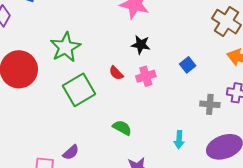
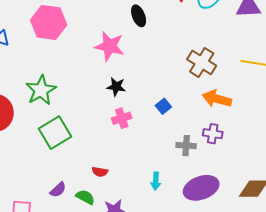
red semicircle: (116, 73) -> (100, 172), moved, turned -35
green semicircle: (122, 128) -> (85, 197), moved
purple semicircle: (71, 152) -> (58, 190), moved

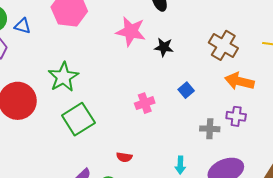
black star: (116, 87) -> (164, 47), moved

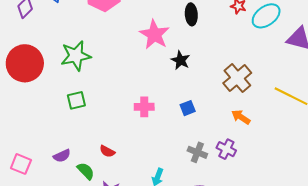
orange arrow: (239, 81) -> (241, 117), size x0.7
green square: (78, 119) -> (76, 100), size x0.6

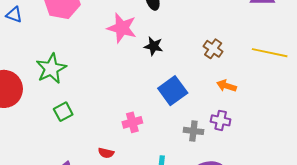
brown cross: (237, 78) -> (213, 49), size x0.7
pink cross: (144, 107) -> (132, 122), moved
blue square: (188, 108) -> (173, 91), size x1.8

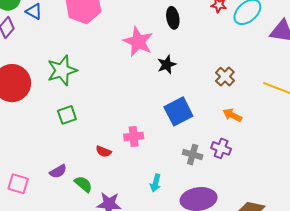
black star: (154, 46) -> (167, 65), turned 30
red semicircle: (106, 153) -> (104, 151), moved

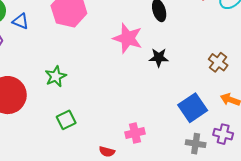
black star: (167, 65) -> (159, 58), turned 30
green star: (62, 70) -> (56, 76), size x0.7
blue square: (178, 111) -> (193, 108), moved

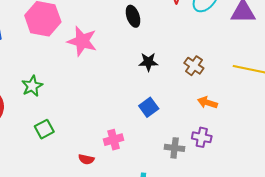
pink star: (128, 38) -> (82, 41), moved
black star: (159, 58) -> (148, 62), moved
blue square: (193, 108) -> (149, 107), moved, size x0.7

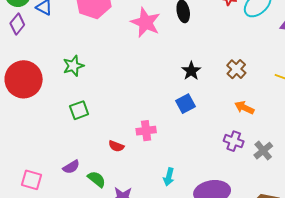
pink star: (82, 41) -> (146, 22), moved
black star: (148, 62) -> (191, 71), moved, turned 30
gray cross: (175, 148) -> (263, 151), moved, turned 36

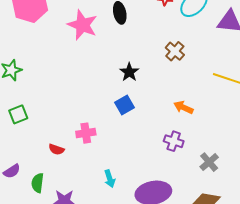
brown cross: (236, 69) -> (175, 51), moved
gray cross: (263, 151) -> (209, 162), moved
cyan arrow: (169, 177) -> (110, 179), turned -30
green semicircle: (97, 179) -> (38, 183), turned -120

